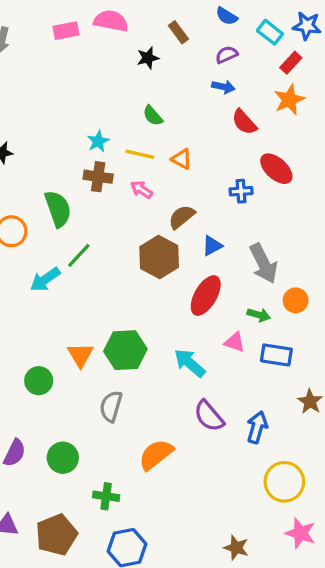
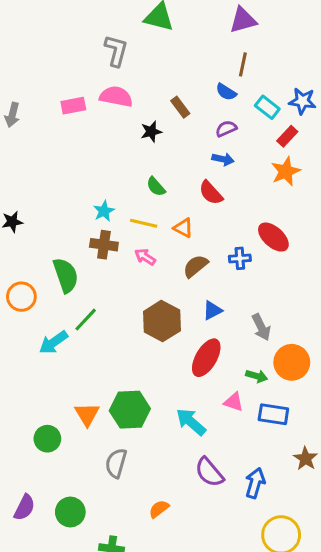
red semicircle: (244, 122) -> (211, 193), moved
brown semicircle: (182, 217) -> (196, 266), moved
gray arrow: (264, 263) -> (261, 327), size x0.7
orange circle: (296, 300) -> (292, 362), size x1.5
orange semicircle: (156, 455) -> (159, 509), size x0.6

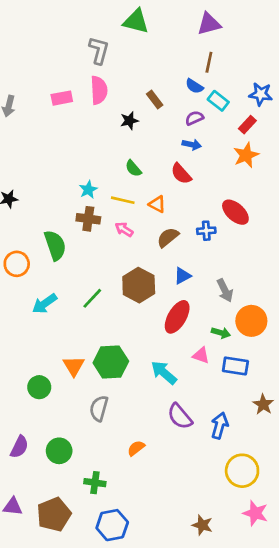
pink semicircle: (116, 97) -> (99, 90), turned 76
cyan rectangle: (267, 107) -> (218, 101), moved
green line: (86, 320) -> (92, 298), moved

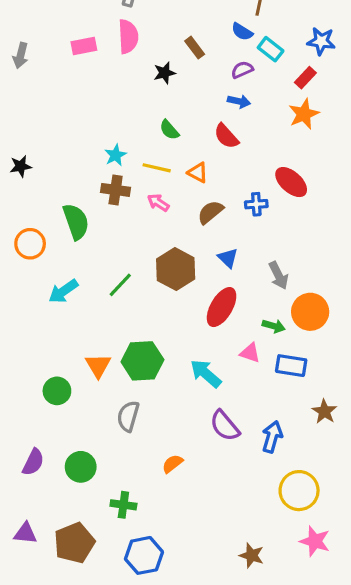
blue triangle: (182, 276) -> (228, 258), turned -48

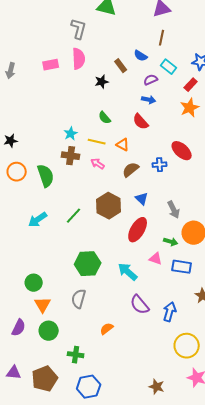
blue semicircle: (242, 32) -> (141, 56), moved
orange circle: (30, 244) -> (17, 172), moved
orange triangle: (98, 366) -> (43, 305), moved

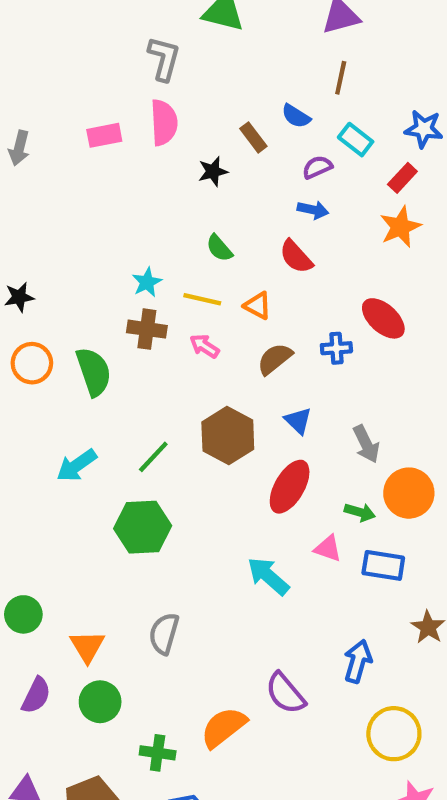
green hexagon: (88, 264) -> (143, 527), moved
green circle: (34, 283) -> (23, 614), moved
purple semicircle: (140, 305) -> (285, 693), moved
orange semicircle: (107, 329) -> (224, 727), moved, size x1.6

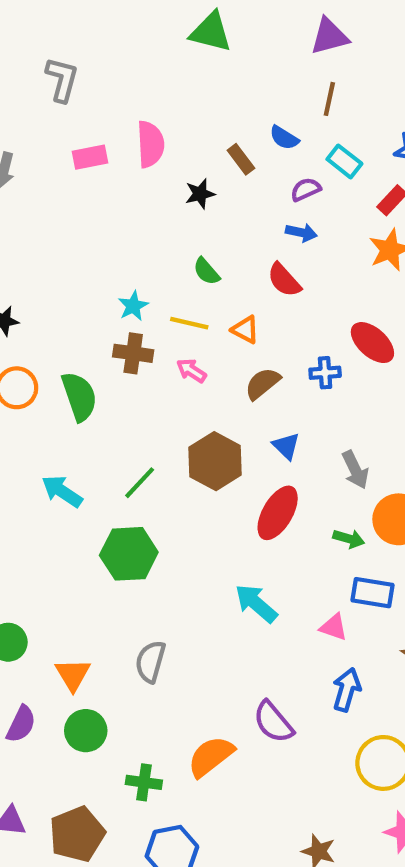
gray L-shape: (164, 59) -> (62, 80), moved
cyan arrow: (77, 465) -> (62, 491), turned 69
pink triangle: (328, 548) -> (334, 627), moved

